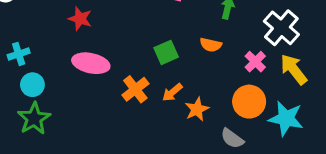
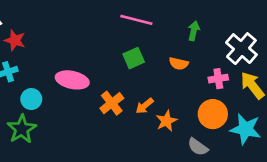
red star: (80, 19) -> (15, 40), moved
green square: (166, 52) -> (134, 58), moved
pink cross: (255, 62) -> (218, 79), turned 36
cyan circle: (32, 85) -> (31, 99), moved

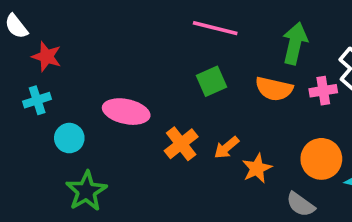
green arrow: (194, 31) -> (295, 43), size x1.5
orange semicircle: (179, 64) -> (274, 89), size x1.4
pink cross: (218, 79) -> (323, 91), moved
green star: (22, 129) -> (86, 191), moved

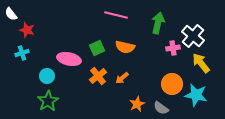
green square: (211, 81) -> (97, 48), moved
orange semicircle: (274, 89) -> (125, 47), moved
cyan circle: (69, 138) -> (47, 76), moved
orange star: (257, 168) -> (137, 104), moved

